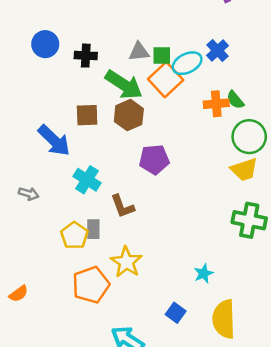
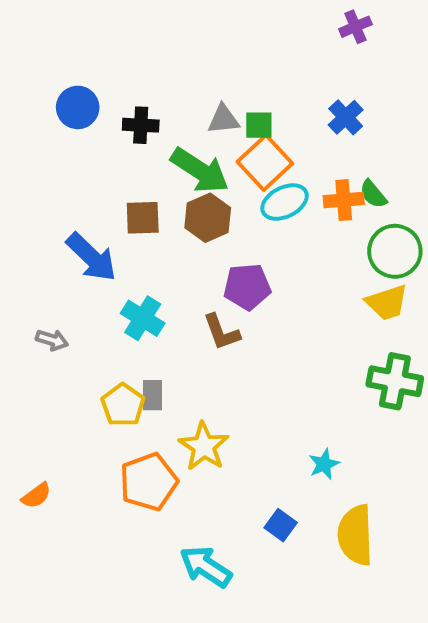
cyan ellipse: (187, 63) -> (285, 202), moved
brown L-shape: (122, 206) -> (221, 332), moved

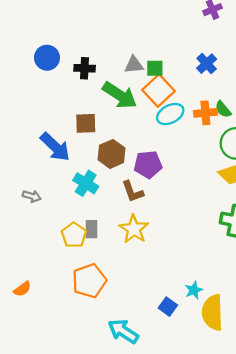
brown hexagon: (208, 218) -> (112, 154), moved
yellow star: (204, 446) -> (134, 229), moved
cyan star: (324, 464) -> (194, 290), moved

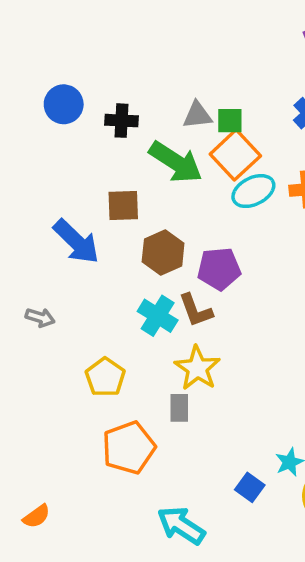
cyan cross: (86, 183) -> (158, 316), moved
gray rectangle: (92, 229) -> (179, 408), moved
orange semicircle: (22, 289) -> (37, 516), moved

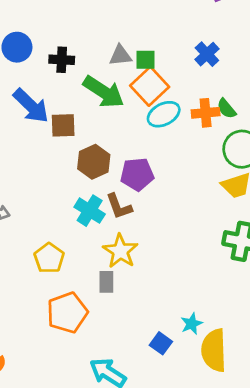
blue arrow: (76, 242) -> (31, 106), moved

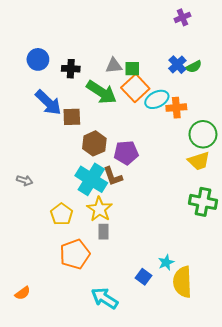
green semicircle: (227, 109) -> (194, 67), moved, turned -77
cyan ellipse: (164, 114) -> (157, 99), moved
cyan cross: (90, 211) -> (91, 179), size x1.4
yellow star: (120, 251) -> (99, 209), moved

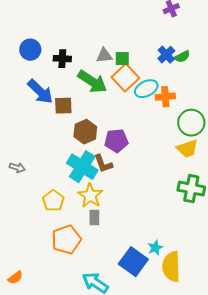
blue square: (144, 277) -> (133, 262), size x1.8

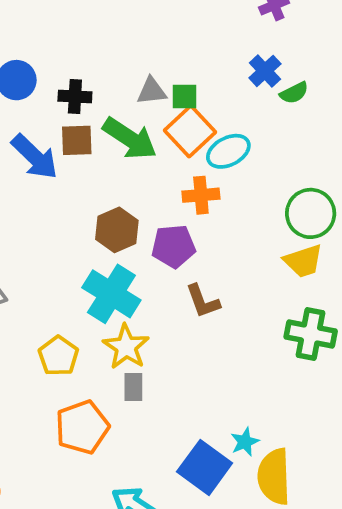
blue cross: (166, 55) -> (265, 71), moved
orange cross: (165, 97) -> (201, 195), moved
brown square: (63, 106) -> (77, 140), moved
brown L-shape: (103, 164) -> (203, 301), moved

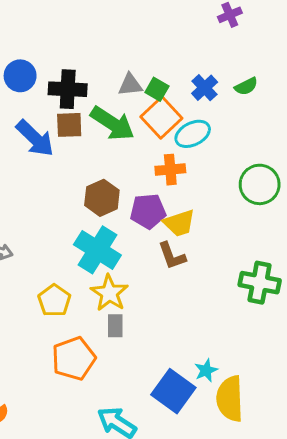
blue cross: (265, 71) -> (205, 88), moved
black cross: (75, 97) -> (68, 89), size x1.4
green square: (185, 97) -> (157, 89), turned 30
yellow trapezoid: (303, 261) -> (179, 223), moved

